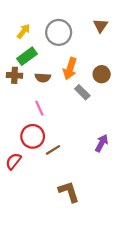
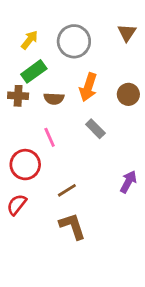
gray rectangle: (82, 92) -> (95, 129), moved
red circle: (33, 136) -> (25, 165), moved
brown L-shape: (69, 192) -> (72, 226), moved

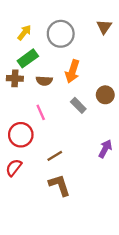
brown circle: (128, 94) -> (105, 95), moved

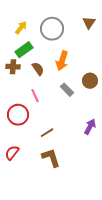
brown semicircle: (44, 81) -> (38, 69), turned -128
red semicircle: (14, 168) -> (12, 153), moved

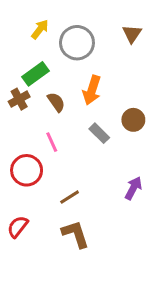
yellow arrow: (21, 28) -> (40, 29), moved
brown cross: (13, 67) -> (19, 99), turned -32

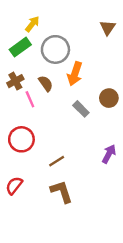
gray circle: (77, 43) -> (55, 49), moved
green rectangle: (35, 74) -> (20, 47), moved
pink line: (52, 142) -> (30, 99), moved

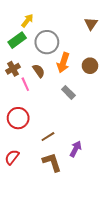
brown circle: (109, 98) -> (90, 66), moved
purple arrow: (109, 154) -> (76, 149), moved

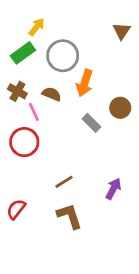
brown circle: (90, 66) -> (120, 108), moved
brown cross: (13, 69) -> (17, 91), turned -32
brown semicircle: (39, 71) -> (52, 94), turned -32
red circle: (18, 118) -> (24, 142), moved
purple arrow: (76, 149) -> (113, 189), moved

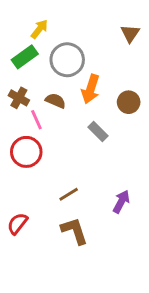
brown circle: (120, 108) -> (129, 102), moved

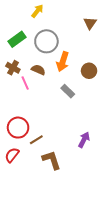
yellow arrow: (39, 29) -> (37, 11), moved
red circle: (26, 152) -> (18, 128), moved
brown line: (69, 194) -> (36, 140), moved

